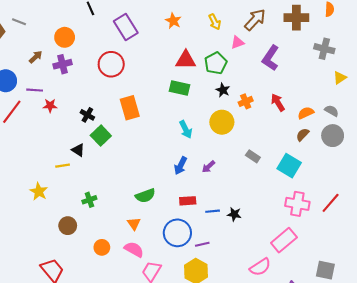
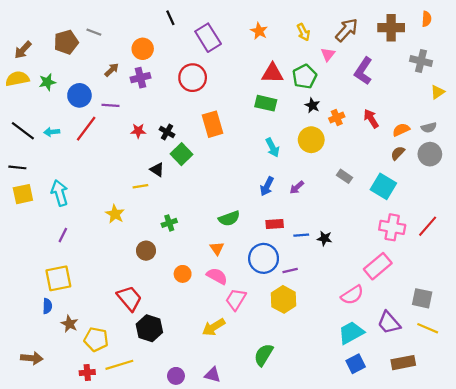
pink triangle: (237, 42) -> (328, 54), turned -32
red star: (50, 106) -> (138, 131), moved
gray semicircle: (332, 111) -> (429, 128), turned 136

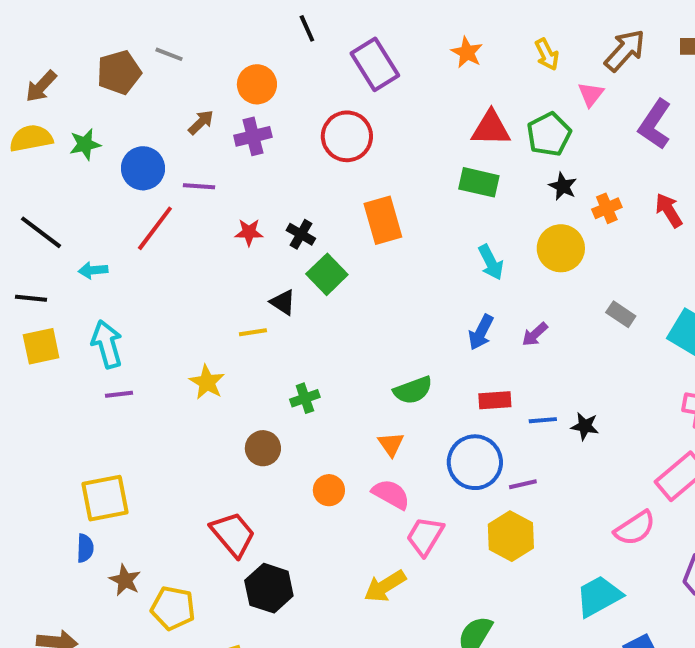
cyan arrow: (52, 132) -> (93, 270), moved
purple line: (63, 235) -> (119, 394), moved, turned 56
cyan trapezoid: (351, 333) -> (599, 596), moved

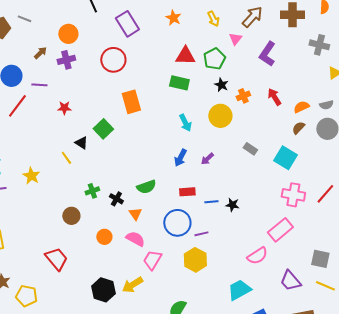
black cross: (301, 234) -> (116, 199), moved
yellow line: (253, 332) -> (66, 158), turned 64
yellow star: (207, 382) -> (31, 176), moved
black hexagon: (269, 588) -> (103, 290), moved

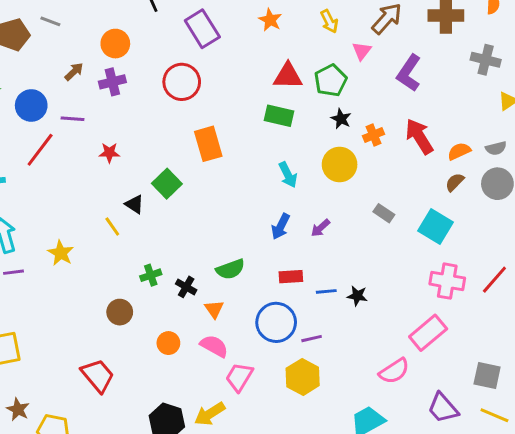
red arrow: (274, 97) -> (419, 136), size x1.4

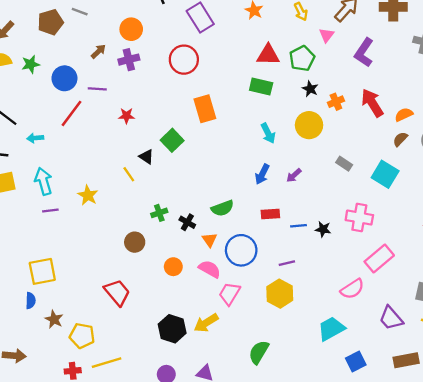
pink cross: (447, 281) -> (359, 218), moved
blue circle: (276, 322) -> (241, 250), moved

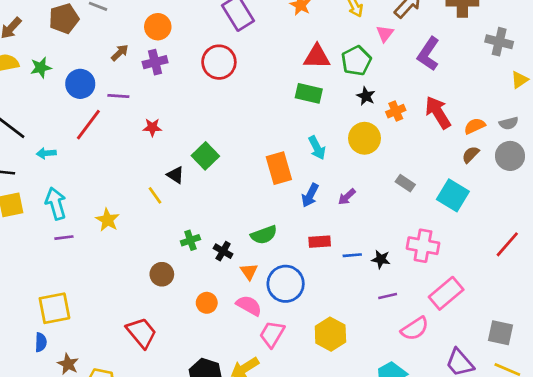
orange rectangle: (205, 109) -> (279, 168), moved
purple line: (287, 263) -> (388, 296), moved

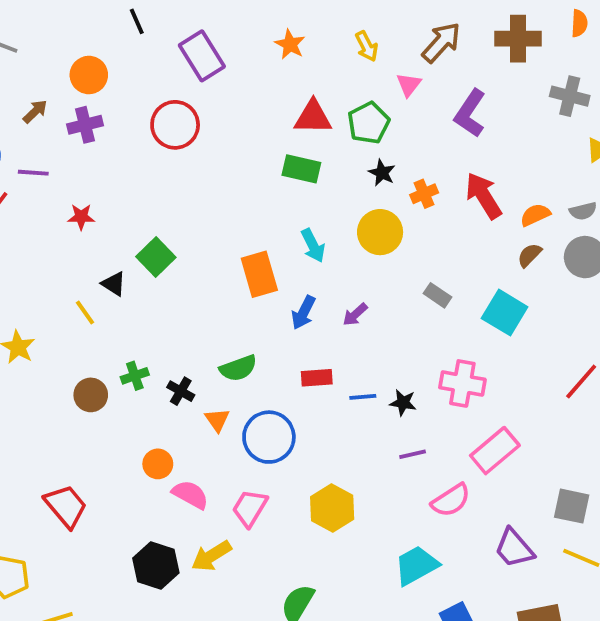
brown circle: (162, 274) -> (91, 395), moved
pink semicircle: (249, 306) -> (190, 495), moved

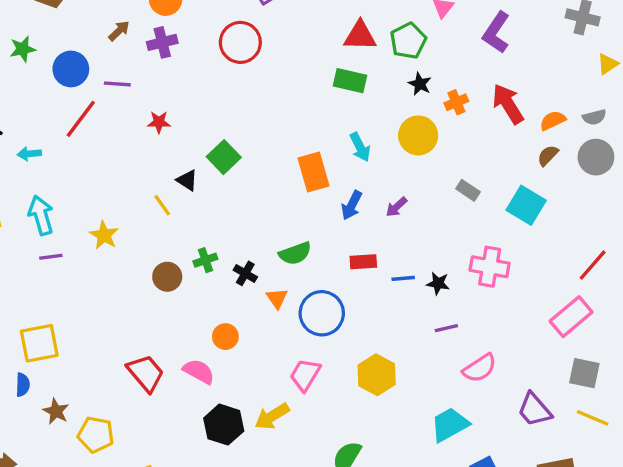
pink rectangle: (495, 451) -> (571, 317), moved
pink semicircle: (190, 495) -> (199, 371), moved

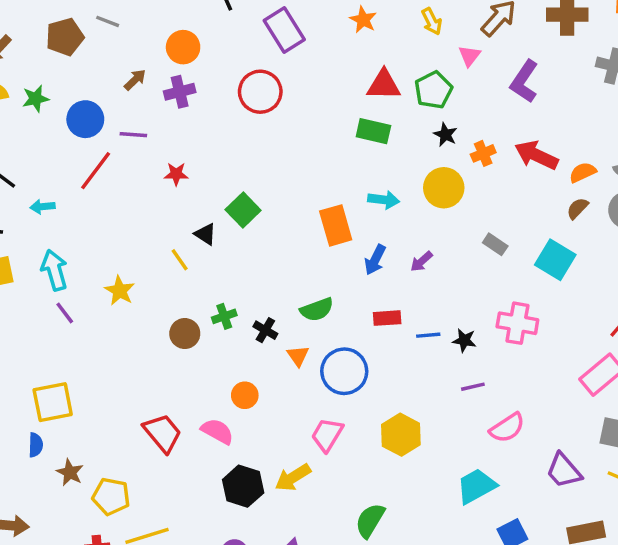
red arrow: (508, 104) -> (536, 155), turned -33
cyan arrow: (360, 147) -> (384, 200), turned -56
purple line: (51, 257) -> (65, 313), turned 60

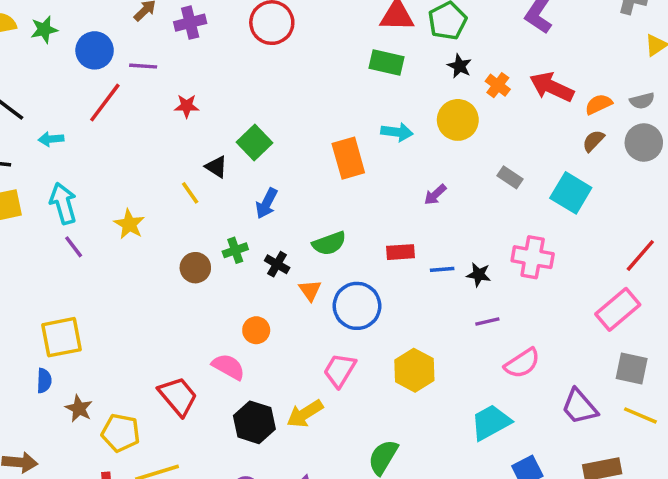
orange cross: (483, 153) -> (498, 85), turned -30
blue arrow: (375, 260) -> (267, 203), moved
red trapezoid: (162, 433) -> (178, 396), moved

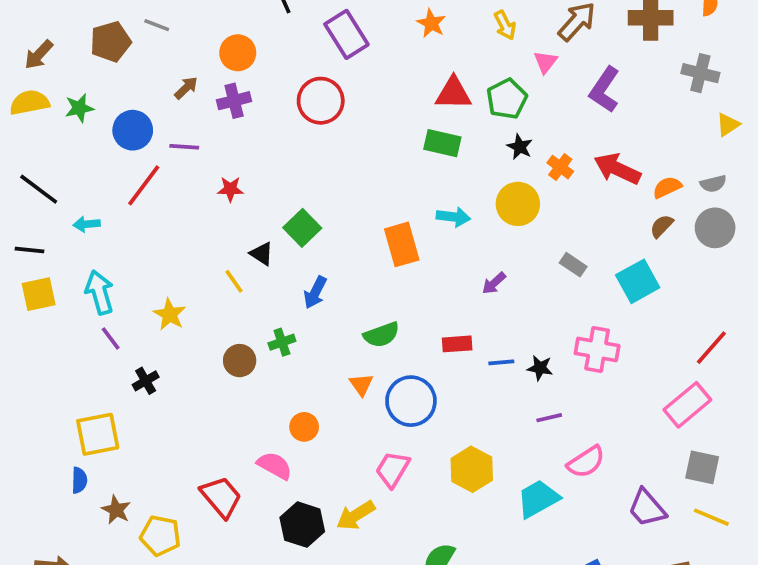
cyan square: (571, 193) -> (638, 281), turned 30
black cross: (277, 264) -> (146, 381), moved, turned 30
cyan trapezoid: (491, 422) -> (538, 499), moved

